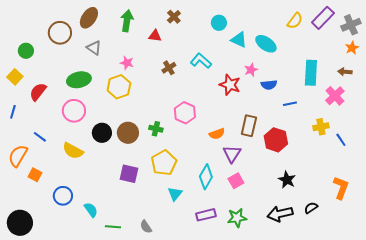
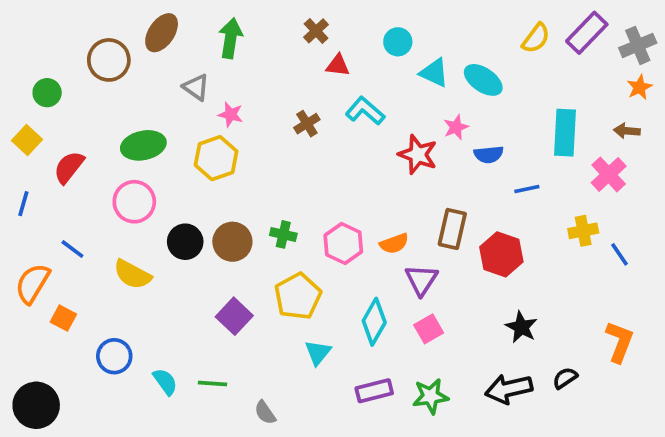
red triangle: (155, 36) -> (338, 65), moved
gray triangle: (94, 48) -> (196, 87), moved
pink hexagon: (185, 113) -> (343, 244), moved
purple square: (129, 174) -> (234, 316), turned 30
green line: (113, 227) -> (212, 383), moved

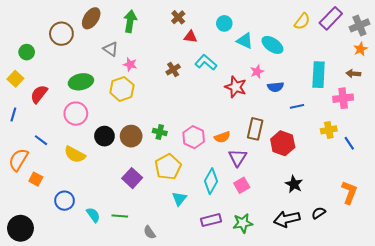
pink cross: (609, 174) -> (343, 98), turned 36

